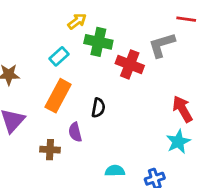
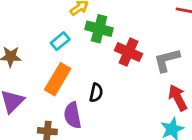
gray L-shape: (162, 45) -> (167, 60), moved
purple semicircle: (75, 132) -> (73, 115), size x1.4

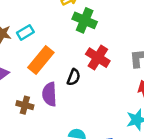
cyan rectangle: (60, 41) -> (25, 32), moved
red cross: (128, 52) -> (98, 58), moved

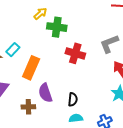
black semicircle: (74, 77) -> (73, 99), moved

